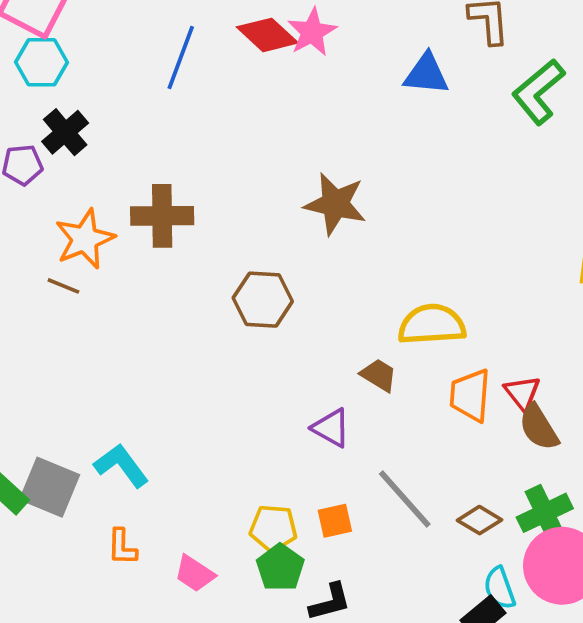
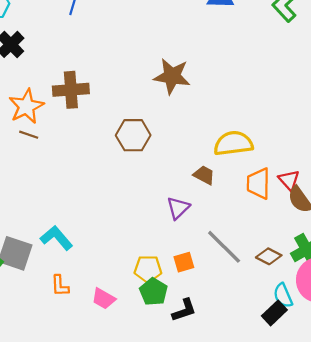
brown line: (63, 286) -> (29, 135), moved
purple triangle: (331, 428) -> (178, 208), turned 50

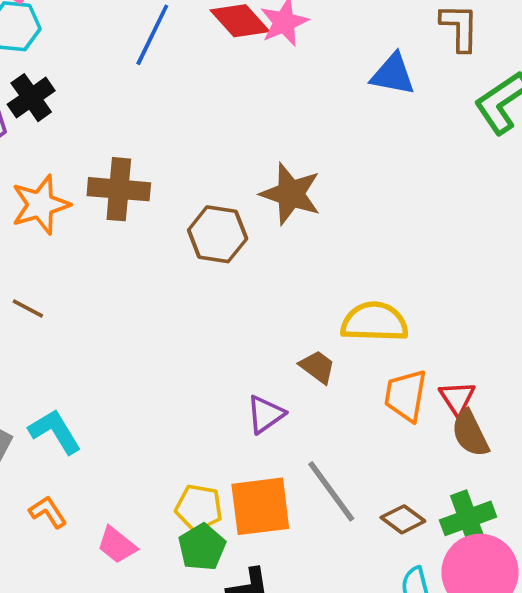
brown line: (29, 135) -> (28, 308), moved
brown hexagon: (133, 135) -> (218, 234), moved
orange square: (184, 262) -> (260, 506), size x1.8
orange L-shape: (60, 286) -> (48, 512), turned 140

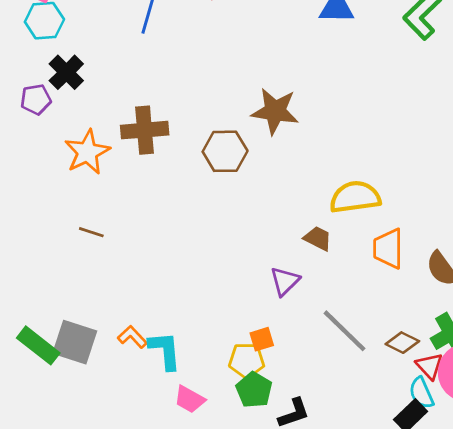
red triangle: (457, 398) -> (429, 366), moved
cyan L-shape: (55, 431) -> (165, 351), moved, turned 36
orange square: (260, 506) -> (262, 339), moved, size x0.5
orange L-shape: (48, 512) -> (132, 337), moved

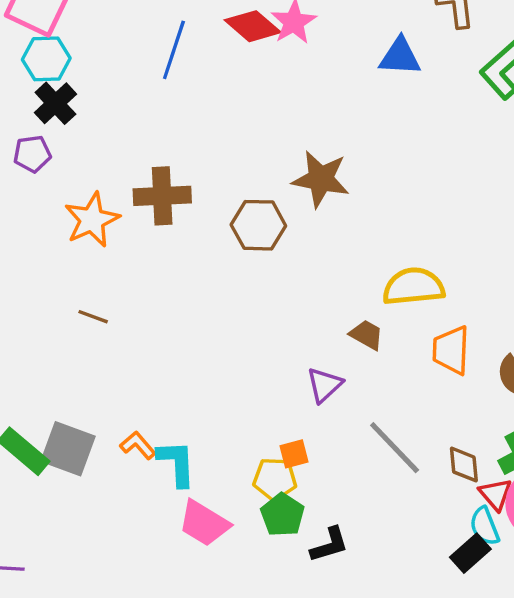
black cross: (66, 72) -> (55, 103), moved
brown diamond: (402, 343) -> (464, 465), turned 56
pink trapezoid: (190, 399) -> (204, 523), size x1.4

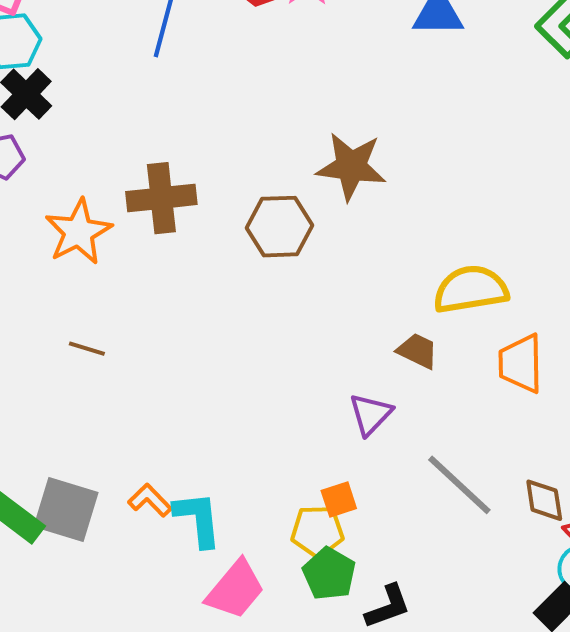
pink trapezoid: (204, 523) -> (235, 590), turned -78

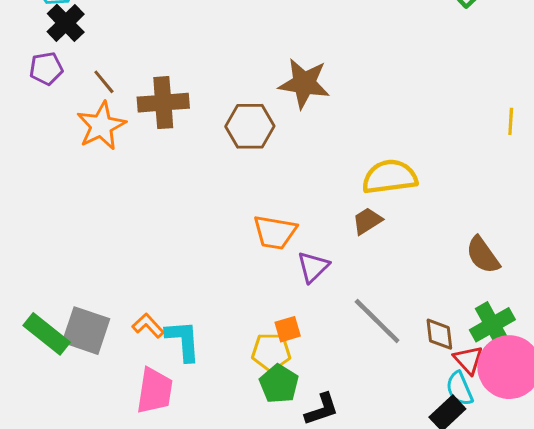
brown line: (87, 349) -> (104, 82), moved, turned 32
brown trapezoid: (418, 351) -> (367, 221), moved, turned -60
orange trapezoid: (521, 363) -> (275, 232), moved, turned -81
pink trapezoid: (235, 590) -> (155, 391), moved, turned -33

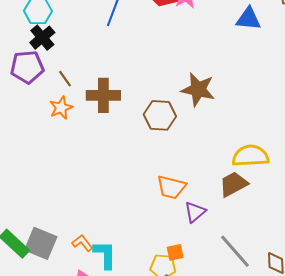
purple pentagon: (46, 69) -> (27, 67), size x1.5
orange star: (101, 126) -> (61, 108), size x0.7
brown trapezoid: (367, 221) -> (233, 184), size x1.4

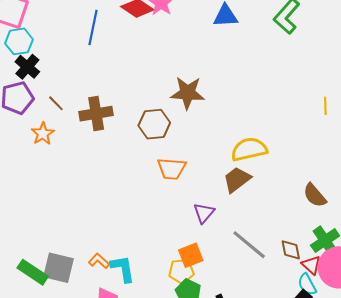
orange star: (61, 108) -> (43, 134), moved
orange trapezoid: (171, 187) -> (172, 169), moved
orange square: (175, 252) -> (191, 255), size x1.4

